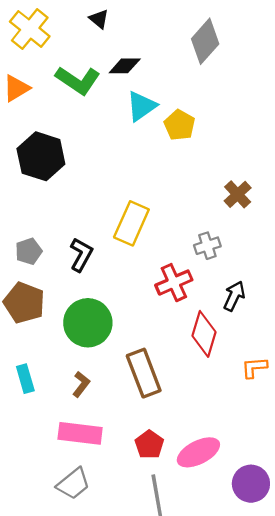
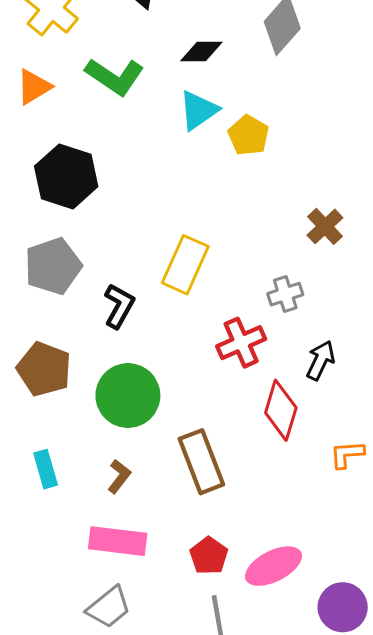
black diamond: (125, 66) -> (201, 51), moved
gray pentagon: (29, 251) -> (53, 266), moved, size x1.6

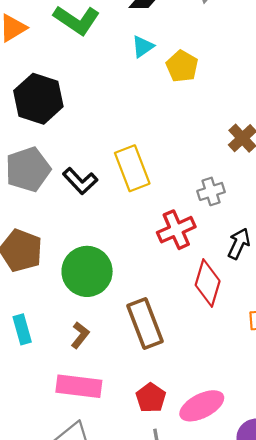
cyan triangle: (198, 110) -> (143, 47), size x0.7
yellow rectangle: (185, 265) -> (132, 168), turned -45
black L-shape: (119, 306) -> (80, 181), moved, turned 108

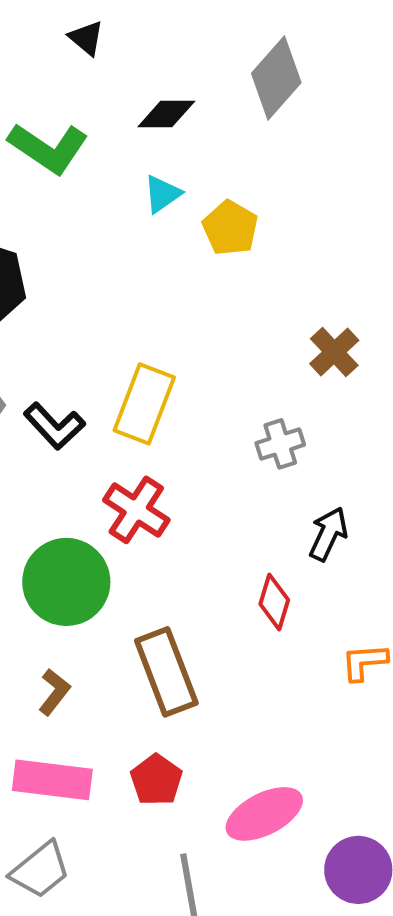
yellow rectangle: (132, 168) -> (144, 404), turned 42
red cross: (176, 230) -> (136, 510), moved, turned -33
red diamond: (208, 283) -> (274, 602), size x0.7
red pentagon: (151, 398) -> (156, 780), moved

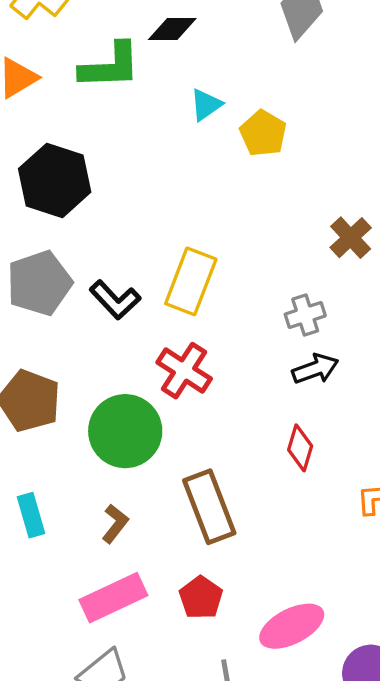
black diamond: (166, 114) -> (172, 29), moved
green L-shape: (48, 148) -> (110, 66), turned -36
black arrow: (328, 534) -> (315, 369), moved, turned 45
pink rectangle: (52, 780) -> (113, 598), turned -32

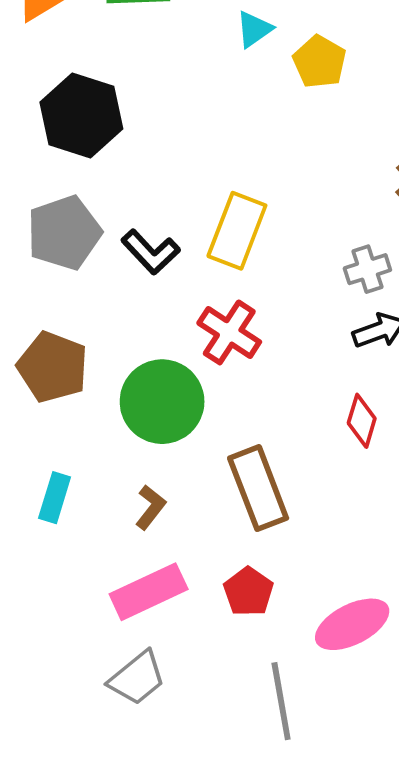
cyan rectangle: (31, 515) -> (55, 498), turned 33

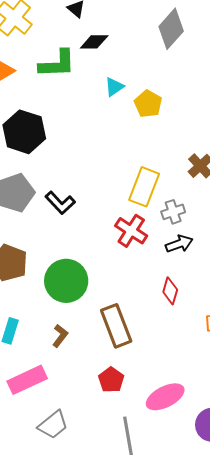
yellow rectangle: (237, 231) -> (144, 187), moved
red cross: (229, 332) -> (131, 231), moved
pink rectangle: (149, 592) -> (27, 380), moved

